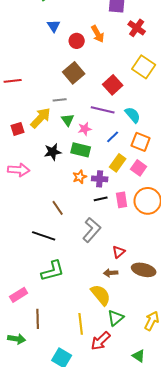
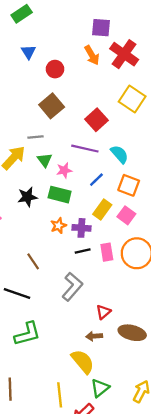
red cross: (137, 28) -> (124, 54), size x1.4
orange arrow: (98, 34) -> (92, 55), moved

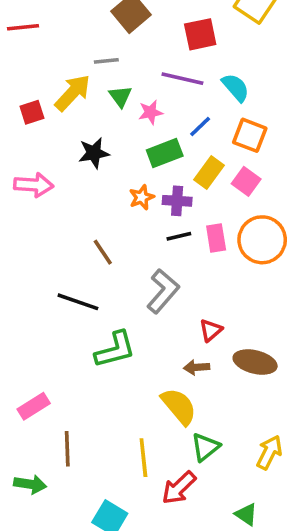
red square: (96, 120) -> (200, 34), turned 30
green rectangle: (60, 195) -> (165, 153), moved, turned -35
green L-shape: (27, 334) -> (115, 350), moved

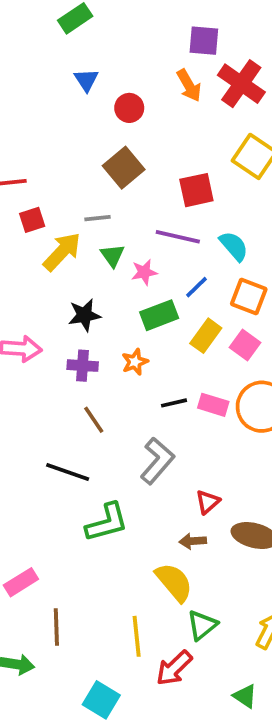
red square: (32, 112) -> (32, 220), moved
purple cross: (177, 201) -> (83, 366), moved
pink rectangle: (216, 238) -> (213, 405), turned -64

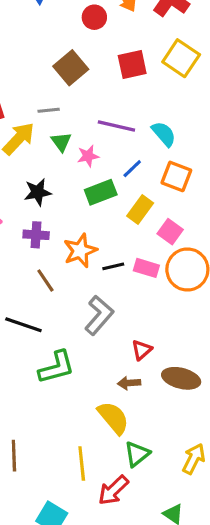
red circle: (129, 108) -> (94, 17), moved
red square: (196, 190) -> (132, 65), moved
pink square: (245, 345) -> (170, 232), moved
orange star: (135, 362) -> (80, 251), moved, size x1.5

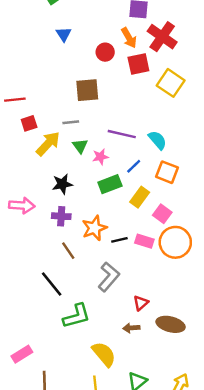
red square: (132, 65) -> (138, 64), moved
brown square: (71, 68) -> (87, 90), turned 35
black line: (23, 325) -> (52, 284), turned 32
yellow semicircle: (113, 418) -> (104, 354), moved

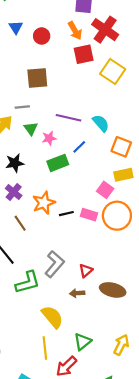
red circle: (105, 52) -> (42, 36), moved
orange square: (167, 172) -> (121, 147), moved
yellow rectangle: (140, 197) -> (123, 175), moved, turned 42
purple cross: (61, 216) -> (14, 192), turned 35
gray L-shape: (109, 277) -> (55, 264), moved

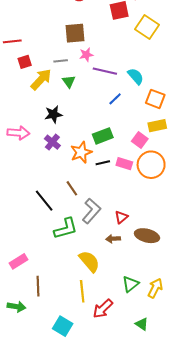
pink star: (49, 138) -> (86, 55), moved
green rectangle: (58, 163) -> (103, 136), moved
brown line: (20, 223) -> (72, 188), moved
green triangle: (82, 342) -> (131, 284), moved

